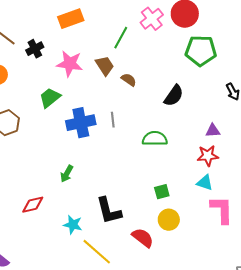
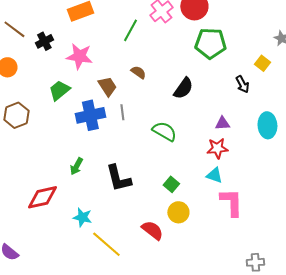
brown trapezoid: (105, 66) -> (107, 86), moved
green semicircle: (155, 139) -> (164, 131), turned 30
green square: (162, 192) -> (171, 184), turned -35
red diamond: (33, 205) -> (42, 197), size x1.4
black L-shape: (109, 211) -> (118, 178), moved

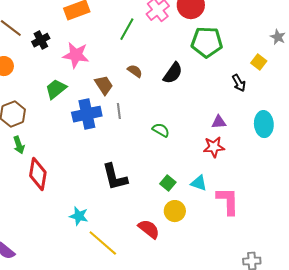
black semicircle: (183, 88) -> (173, 73), moved
green semicircle: (164, 131) -> (161, 130), size x0.7
green arrow: (76, 166) -> (19, 145), moved, turned -48
cyan triangle: (214, 175) -> (199, 183), moved
red diamond: (42, 197) -> (38, 174), moved, turned -68

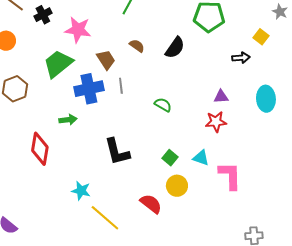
black arrow: (239, 83) -> (241, 58), turned -66
green trapezoid: (56, 89) -> (58, 64), size x1.4
green arrow: (19, 145) -> (68, 120), moved, turned -78

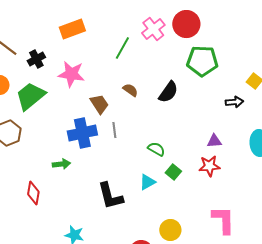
green trapezoid: (58, 64) -> (30, 96), moved
red diamond: (40, 149) -> (33, 193), size x0.7
green square: (170, 158) -> (173, 172), moved
cyan triangle: (201, 158) -> (147, 182), moved, turned -48

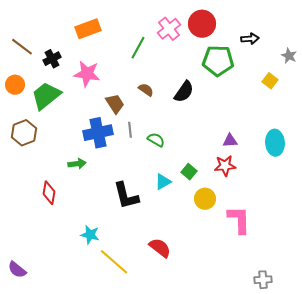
black arrow: (234, 102) -> (250, 39), moved
green semicircle: (156, 149) -> (156, 140), moved
yellow circle: (170, 230) -> (205, 199), moved

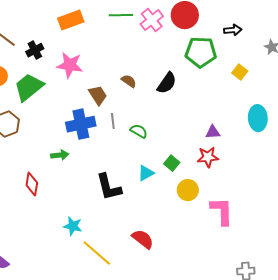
green line: (138, 48) -> (121, 15), moved, turned 60
yellow square: (270, 81) -> (240, 72), moved
cyan ellipse: (275, 143) -> (258, 118), moved

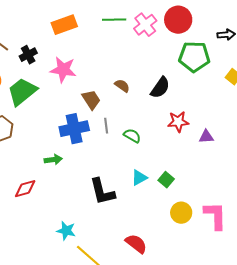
red star: (208, 157) -> (178, 122), moved
green square: (172, 163) -> (166, 180), moved
red diamond: (32, 184) -> (25, 189), turned 65
yellow circle: (188, 190) -> (181, 213), moved

